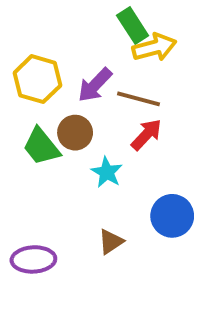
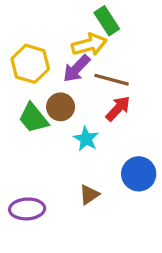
yellow arrow: (154, 47) -> (89, 45), moved

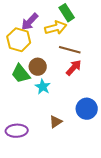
purple arrow: (76, 69) -> (30, 22), moved
cyan star: (86, 139) -> (43, 87), moved

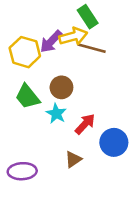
purple arrow: (30, 22) -> (51, 42), moved
brown line: (70, 50) -> (92, 48), moved
brown circle: (38, 67) -> (61, 87), moved
red arrow: (74, 68) -> (85, 124), moved

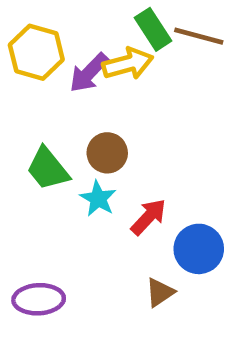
brown line: (92, 48) -> (199, 36), moved
yellow hexagon: (25, 52) -> (36, 52), moved
brown triangle: (73, 159) -> (160, 292), moved

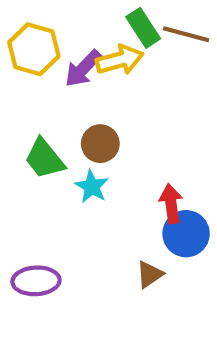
red arrow: (148, 217) -> (171, 204), moved, turned -51

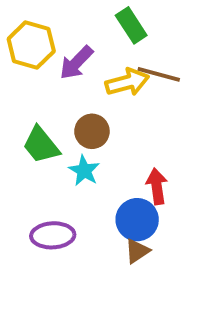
brown line: (186, 34) -> (159, 74), moved
yellow arrow: (120, 60) -> (127, 82), moved
blue circle: (186, 234) -> (137, 220), moved
purple ellipse: (36, 281) -> (53, 235), moved

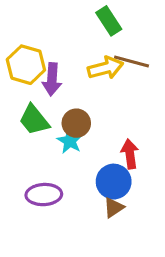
yellow hexagon: (31, 45) -> (26, 65), moved
purple arrow: (76, 63) -> (52, 79), moved, turned -40
brown circle: (92, 131) -> (76, 123), moved

